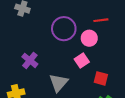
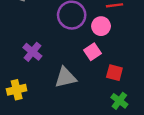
gray triangle: (58, 83) -> (66, 78), turned 36

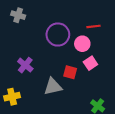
pink square: (92, 52) -> (90, 63), moved
red square: (114, 73) -> (70, 72), moved

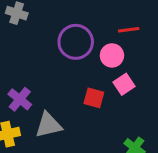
purple cross: (25, 65) -> (20, 99), moved
gray triangle: (53, 86) -> (48, 125), moved

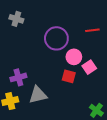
pink circle: (112, 55) -> (74, 57), moved
purple cross: (20, 99) -> (18, 77), turned 35

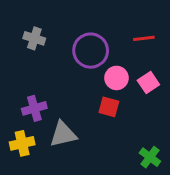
gray cross: (16, 19) -> (34, 38), moved
pink square: (89, 67) -> (148, 83), moved

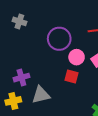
gray cross: (34, 38) -> (19, 21), moved

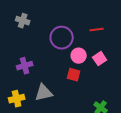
purple cross: (21, 78) -> (25, 66), moved

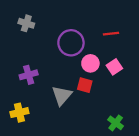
gray triangle: (44, 93) -> (62, 95), moved, turned -36

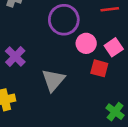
purple cross: (29, 75) -> (15, 57), turned -30
red square: (85, 85) -> (99, 68), moved

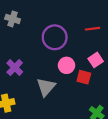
pink circle: (86, 43) -> (67, 65), moved

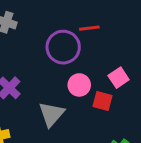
red line: (92, 29) -> (89, 28), moved

